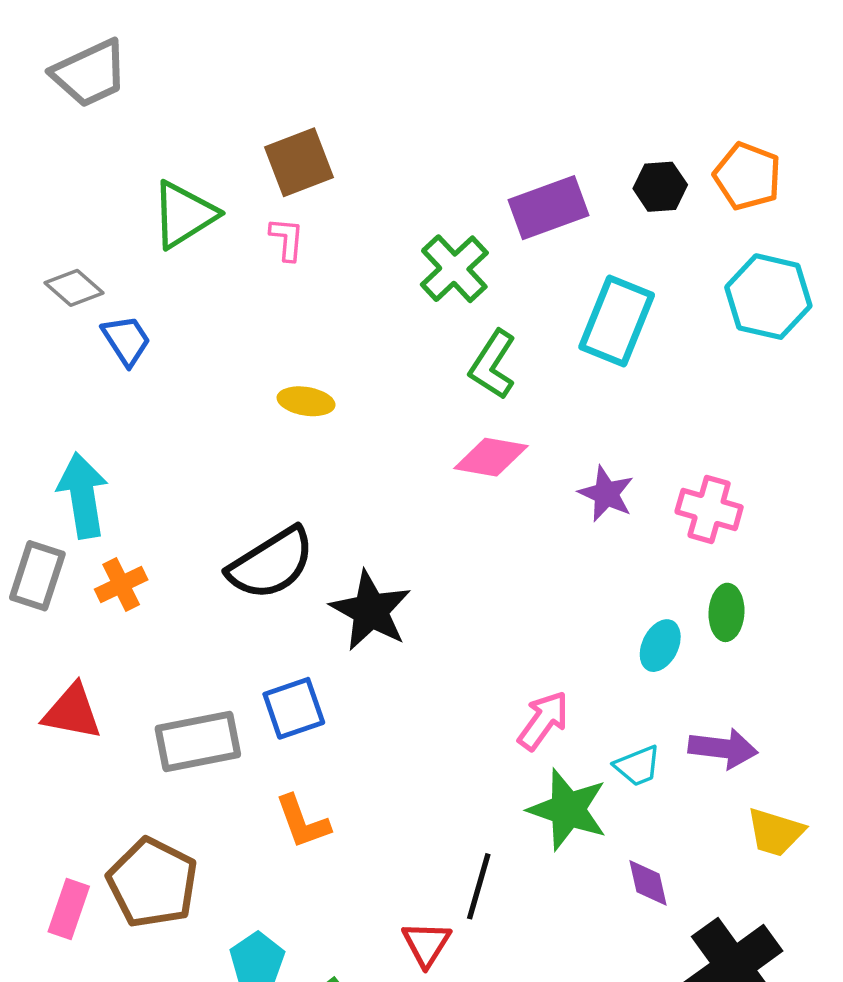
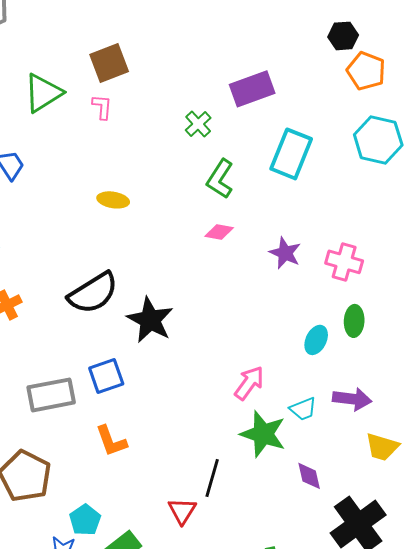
black hexagon: (660, 187) -> (343, 36), moved
green cross: (454, 269) -> (198, 124), size x0.7
pink diamond: (491, 457) -> (219, 232), size x0.7

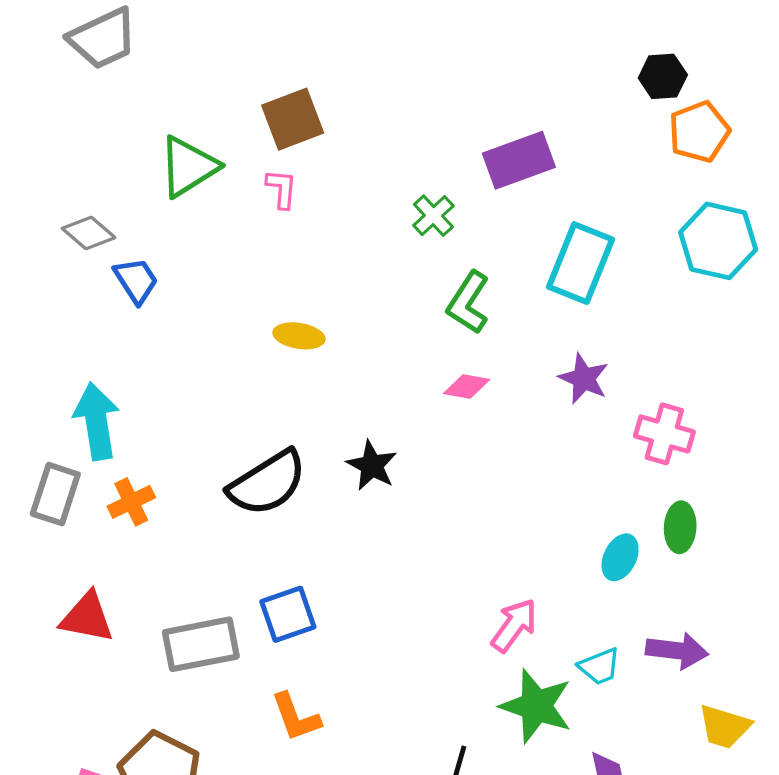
orange pentagon: (366, 71) -> (699, 132), turned 30
purple star: (285, 253) -> (584, 379), moved
black star: (150, 320) -> (372, 466), moved, size x0.7

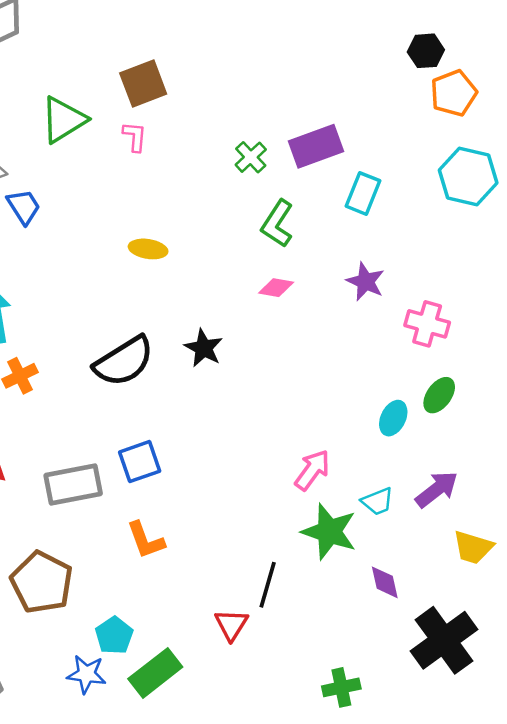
purple rectangle: (519, 160) -> (316, 146), moved
cyan rectangle: (581, 263) -> (363, 193), size x0.7
green ellipse: (680, 527) -> (439, 395), turned 33
purple arrow: (677, 651) -> (437, 489), turned -45

